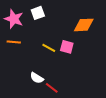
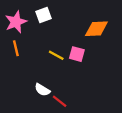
pink star: (14, 19) -> (16, 22), turned 30
orange line: (14, 42) -> (16, 48), turned 72

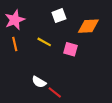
white square: (43, 15) -> (59, 16), moved
yellow line: (56, 55) -> (44, 42), moved

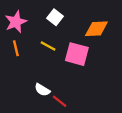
white square: (59, 16) -> (55, 17), moved, turned -32
pink square: (71, 49) -> (77, 54), size x1.5

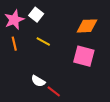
white square: (55, 17) -> (36, 15), moved
pink square: (77, 54) -> (84, 56), moved

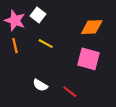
pink star: (14, 20) -> (15, 21), turned -30
red line: (54, 91) -> (70, 92), moved

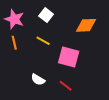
white square: (38, 15) -> (46, 15), moved
pink square: (88, 59) -> (69, 57), moved

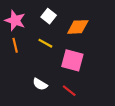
orange diamond: (86, 25) -> (78, 27), moved

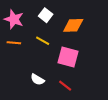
orange line: (15, 45) -> (14, 43), turned -72

